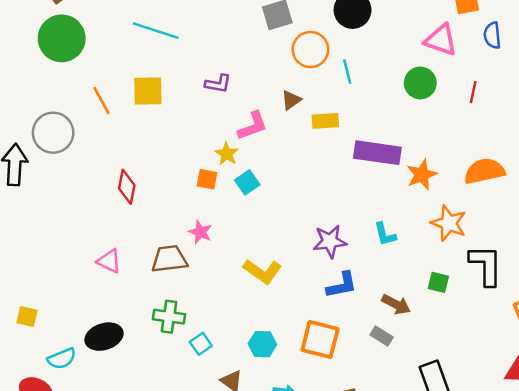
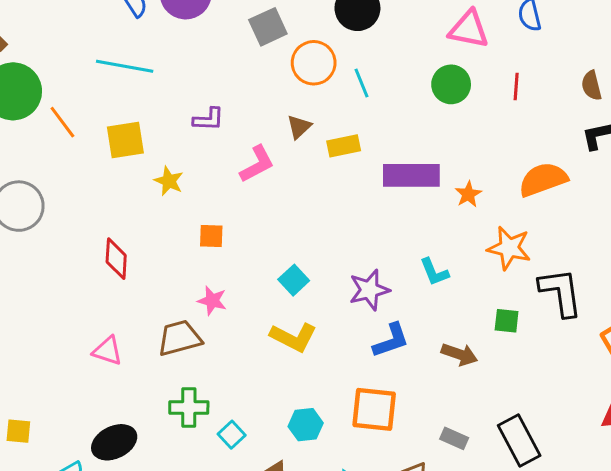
orange line: (102, 101) -> (62, 122), moved
yellow star: (227, 154) -> (169, 181), moved
orange star: (422, 175) -> (468, 194), size x0.7
cyan square: (247, 182) -> (294, 280), moved
gray rectangle: (382, 336) -> (454, 438), moved

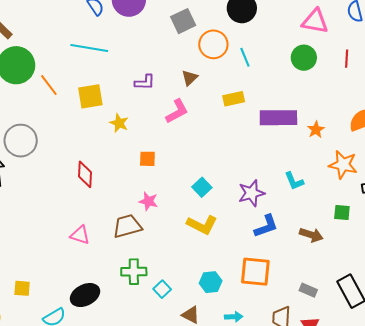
brown triangle: (299, 127) -> (190, 78), moved

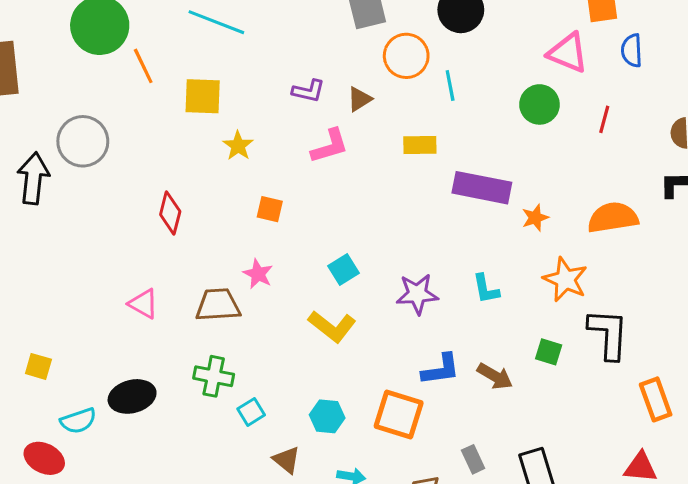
purple L-shape: (145, 82) -> (309, 91), moved
blue L-shape: (266, 226) -> (441, 369), moved
gray rectangle: (308, 290) -> (473, 459), turned 30

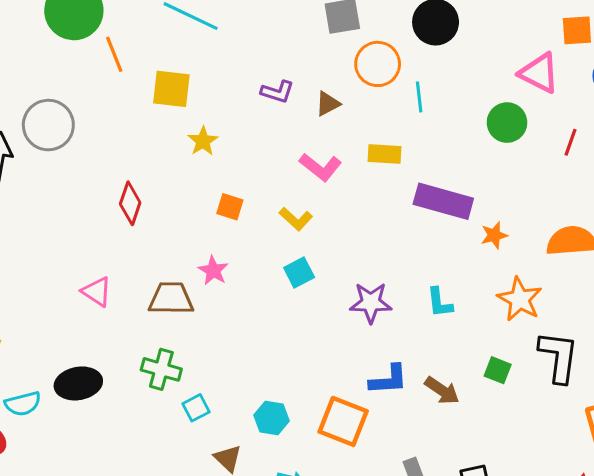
pink L-shape: (330, 146) -> (320, 167), moved, turned 51
yellow L-shape: (332, 326) -> (296, 219), moved, size x0.7

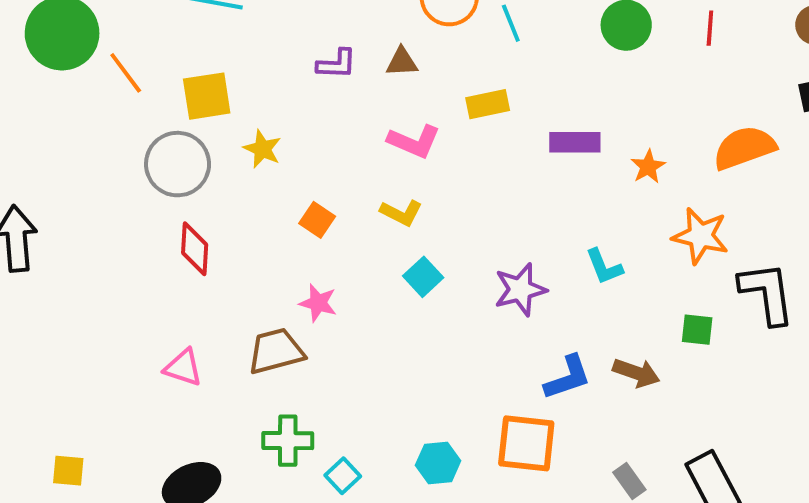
brown triangle: (328, 104) -> (402, 62), turned 40
gray circle: (48, 125) -> (178, 164), moved
purple rectangle: (443, 201) -> (575, 142), size x0.7
orange square: (230, 207) -> (317, 220), turned 32

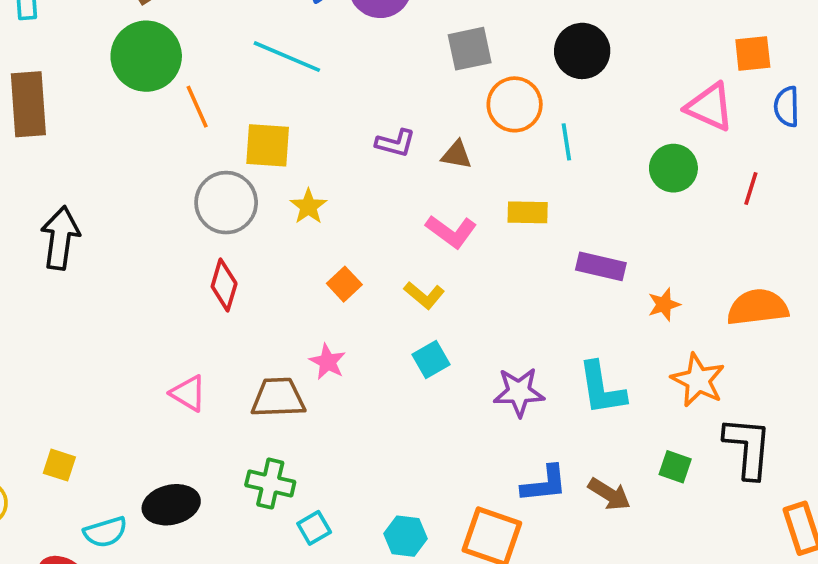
cyan L-shape: (604, 267) -> (602, 388), size x1.5

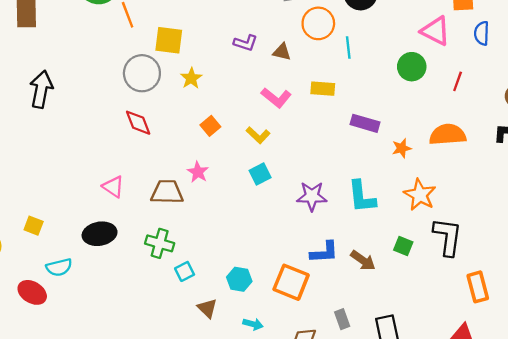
red diamond: (224, 285) -> (138, 123), turned -40
orange semicircle: (758, 307) -> (448, 135), moved
black ellipse: (171, 505) -> (100, 234), moved

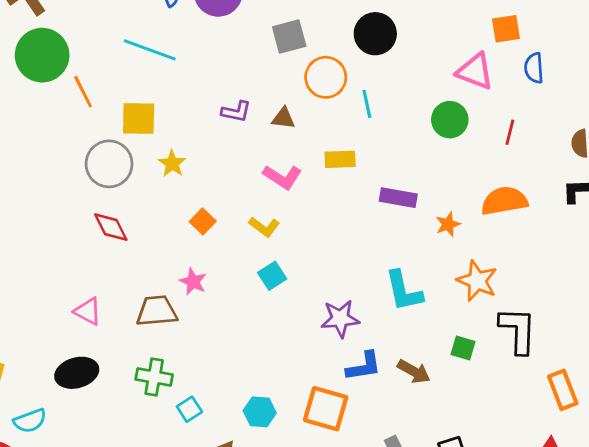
purple star: (312, 196) -> (340, 319), moved

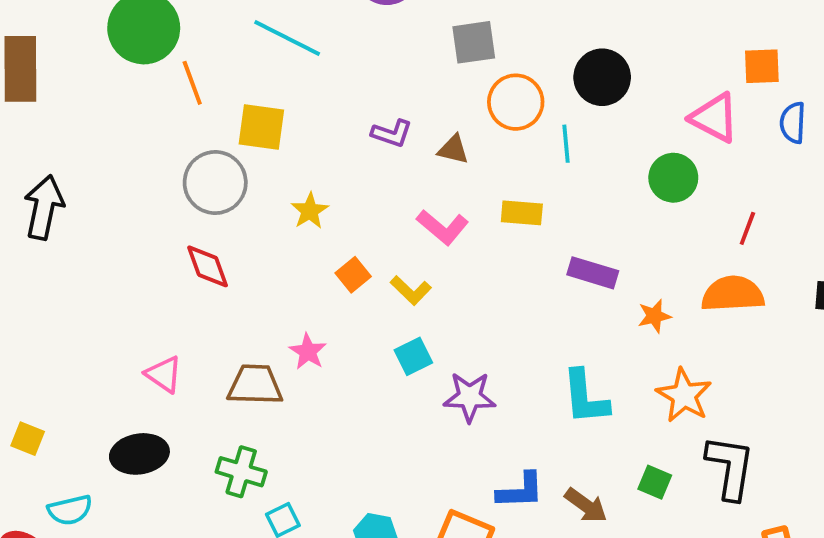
black circle: (375, 34) -> (602, 77), moved
red line: (510, 132) -> (747, 228), moved
yellow star: (172, 164) -> (310, 211), moved
orange square: (203, 221) -> (353, 275), moved
purple star: (340, 319) -> (470, 397), moved

